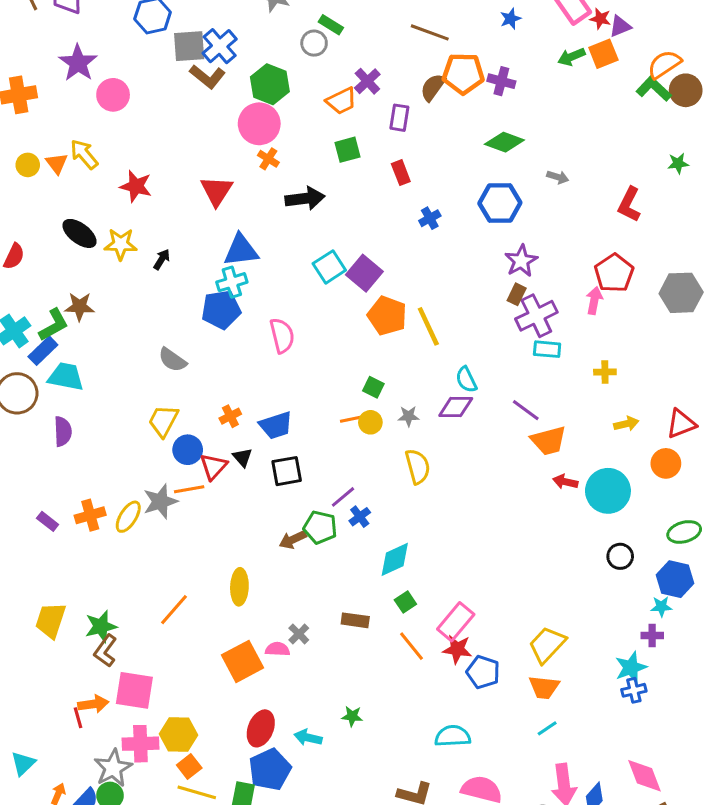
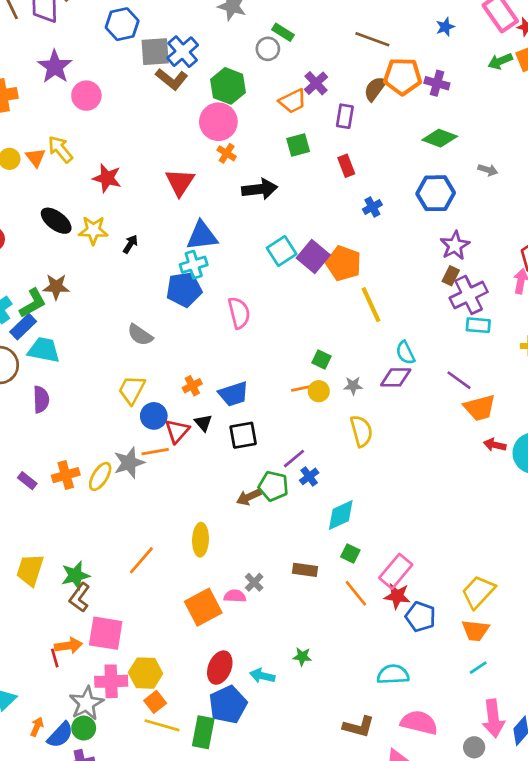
orange pentagon: (387, 316) -> (343, 263), moved
green square: (405, 602) -> (350, 553), turned -30

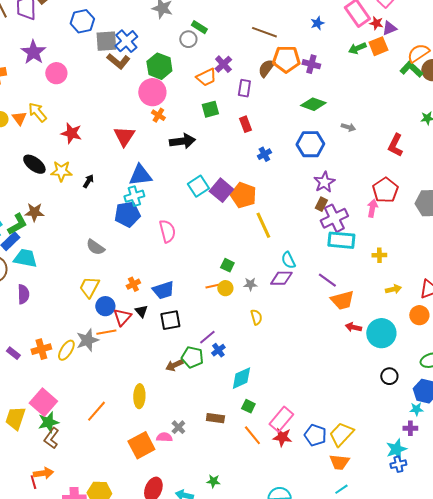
cyan rectangle: (478, 325) -> (341, 240), size x1.5
yellow semicircle: (361, 431) -> (256, 317), size x0.7
blue pentagon: (420, 617) -> (315, 435), moved
pink square: (106, 633) -> (43, 402), moved, turned 32

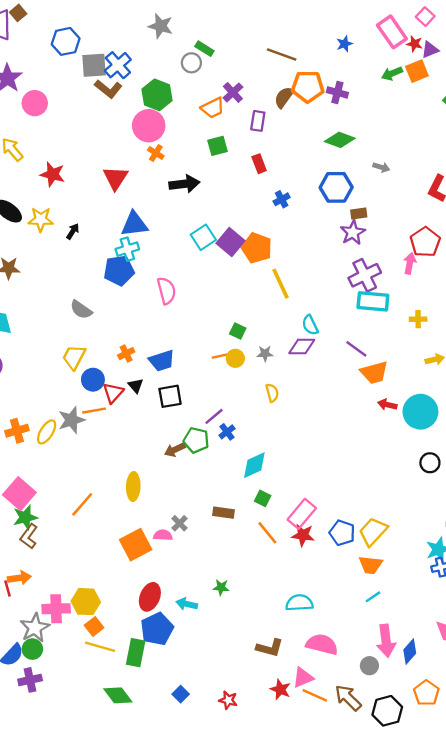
brown rectangle: (321, 204) -> (359, 214), moved, turned 56

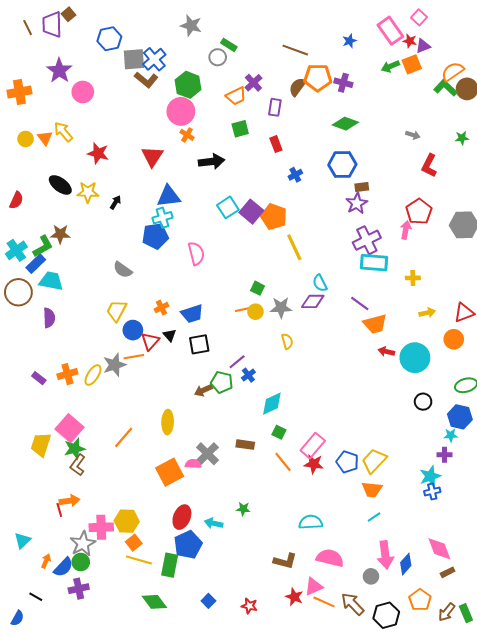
gray arrow: (381, 167) -> (413, 135), moved
gray star: (265, 354) -> (281, 308), size x1.5
gray cross: (180, 523) -> (207, 454), size x1.6

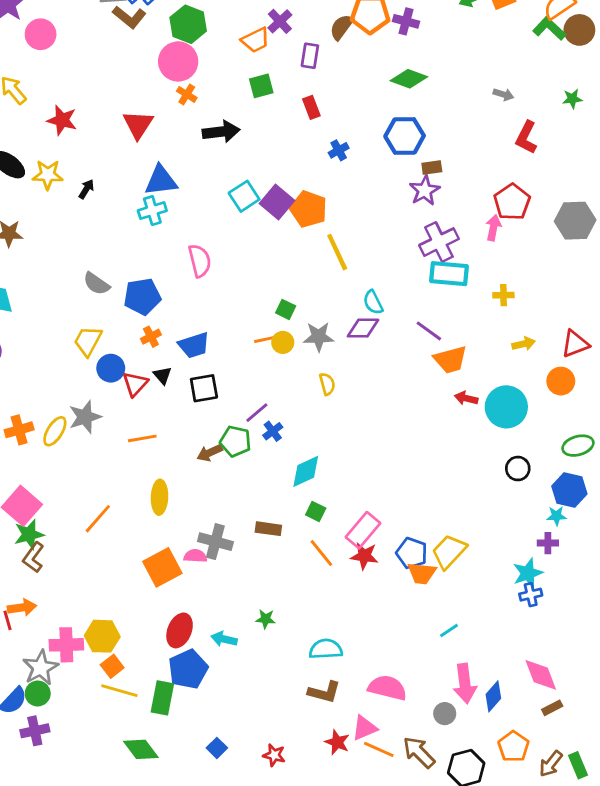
blue pentagon: (155, 236) -> (142, 297), moved
orange line: (134, 357) -> (142, 438), moved
gray cross: (207, 454) -> (215, 542), turned -30
orange trapezoid: (372, 489) -> (422, 573), moved
cyan semicircle: (311, 522) -> (326, 649), moved

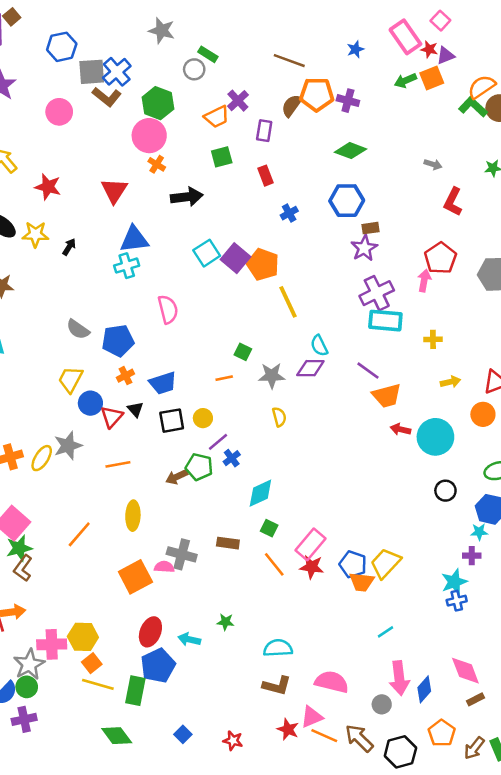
pink circle: (41, 34) -> (59, 112), moved
yellow circle: (283, 342) -> (203, 418), moved

